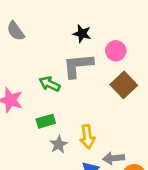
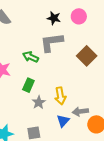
pink circle: (116, 51) -> (79, 16), moved
green rectangle: (46, 121) -> (28, 85), turned -48

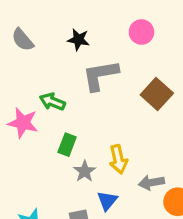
black star: (54, 18) -> (78, 40), moved
green arrow: (30, 57) -> (52, 102), moved
blue triangle: (63, 121) -> (107, 201), moved

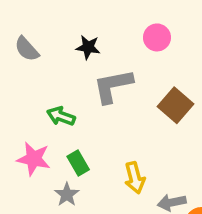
pink star: (23, 123) -> (34, 159), moved
green rectangle: (67, 145) -> (78, 163), turned -50
gray star: (85, 171) -> (67, 194), moved

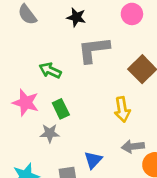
yellow arrow: (135, 178) -> (122, 109), moved
gray star: (67, 194) -> (50, 133), turned 30

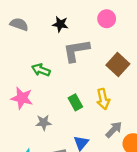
gray semicircle: (27, 15) -> (19, 24), turned 150
green rectangle: (61, 109) -> (75, 102), moved
gray arrow: (133, 146) -> (114, 130), turned 144

